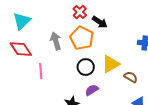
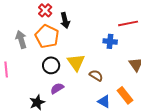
black arrow: (100, 22) -> (65, 20), turned 42
yellow triangle: (111, 64) -> (76, 62), turned -36

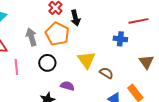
black circle: (51, 65) -> (47, 63), moved
purple semicircle: (57, 88) -> (67, 86), turned 48

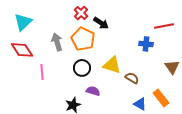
black arrow: (75, 18) -> (101, 23), turned -42
yellow triangle: (86, 60) -> (112, 65), turned -36
black circle: (47, 63) -> (82, 68), moved

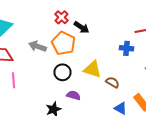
gray arrow: (57, 42) -> (38, 46), turned -54
pink line: (42, 72) -> (14, 80), moved

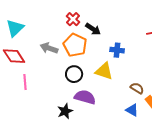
blue cross: (126, 48) -> (117, 50), moved
brown semicircle: (112, 82) -> (137, 88), moved
purple semicircle: (74, 95) -> (85, 97), size x1.5

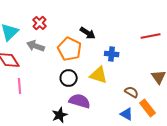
red cross: (73, 19) -> (40, 23), moved
gray arrow: (49, 48) -> (36, 46), moved

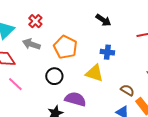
black arrow: (88, 33) -> (103, 20), moved
black circle: (69, 78) -> (54, 76), moved
pink line: (20, 86) -> (15, 84), turned -42

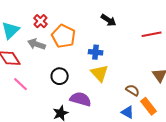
orange pentagon: (65, 47) -> (64, 36), moved
blue cross: (107, 52) -> (96, 52), moved
yellow triangle: (94, 73) -> (100, 73), turned 30

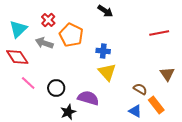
black arrow: (109, 20) -> (105, 11), moved
black circle: (60, 76) -> (56, 88), moved

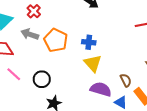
orange pentagon: (71, 35) -> (56, 40), moved
brown semicircle: (140, 89) -> (126, 80), turned 32
purple semicircle: (88, 98) -> (101, 89), moved

